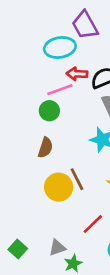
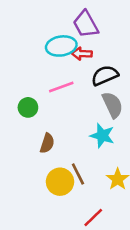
red arrow: (77, 74) -> (82, 54), moved
green circle: (49, 111) -> (28, 107), moved

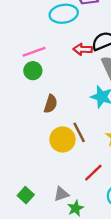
red arrow: (82, 54) -> (83, 49), moved
pink line: (61, 87) -> (34, 52), moved

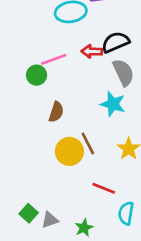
pink line: (34, 52) -> (54, 59), moved
red line: (93, 173) -> (104, 188), turned 66
gray triangle: (61, 194) -> (50, 220), moved

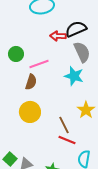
pink line: (54, 59) -> (39, 64), moved
brown line: (88, 144) -> (64, 125), moved
yellow circle: (69, 151) -> (30, 112), moved

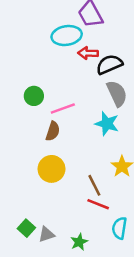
red arrow: (58, 36) -> (88, 53), moved

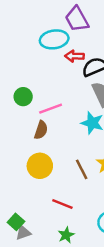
brown line: (94, 185) -> (82, 169), moved
red line: (98, 204) -> (62, 204), moved
gray triangle: (46, 234) -> (23, 233), moved

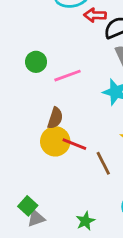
brown semicircle: (41, 130) -> (55, 118), moved
brown line: (82, 169) -> (103, 163), moved
red line: (62, 204) -> (74, 144), moved

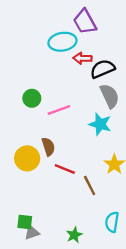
brown semicircle: (55, 118) -> (48, 147), turned -36
yellow circle: (55, 141) -> (27, 158), moved
green square: (28, 206) -> (25, 222), turned -35

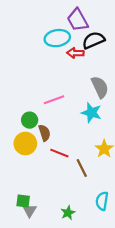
black semicircle: (103, 69) -> (93, 40), moved
green circle: (32, 98) -> (30, 120), moved
gray triangle: (32, 233) -> (30, 211), turned -40

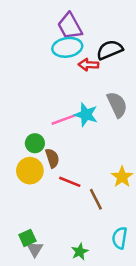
purple trapezoid: (78, 20) -> (70, 26), moved
cyan star: (91, 113) -> (86, 115), moved
green square: (23, 201) -> (27, 238), turned -32

